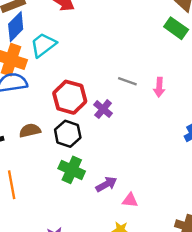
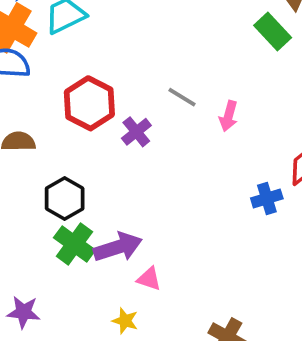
black hexagon: (68, 134) -> (65, 199), moved
green cross: (72, 170) -> (74, 244), moved
purple arrow: (106, 184) -> (118, 247), size x1.4

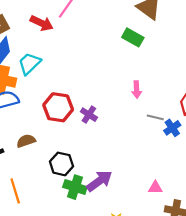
green rectangle: (273, 32) -> (133, 37), moved
gray line: (182, 97) -> (155, 117), moved
pink triangle: (149, 279) -> (155, 188), moved

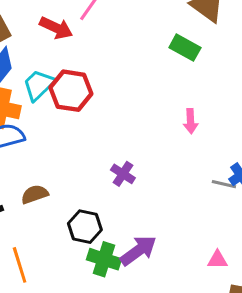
red hexagon: (58, 107) -> (71, 91), moved
purple cross: (89, 115) -> (123, 174), moved
gray line: (155, 117) -> (224, 184), moved

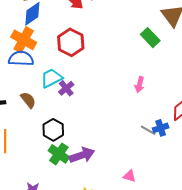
cyan trapezoid: (39, 85) -> (52, 78), moved
purple cross: (123, 174) -> (66, 88), moved
brown semicircle: (35, 194) -> (28, 100), turned 54

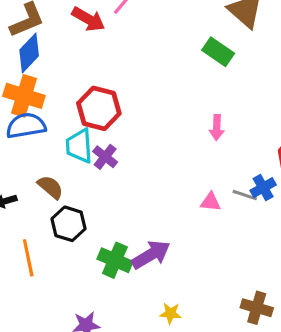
red hexagon: (71, 42) -> (99, 108), moved
cyan trapezoid: (52, 78) -> (79, 146), turned -55
black hexagon: (53, 130) -> (69, 224), moved
pink triangle: (129, 176) -> (210, 202), moved

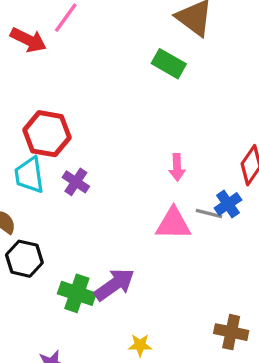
pink arrow: (217, 128) -> (177, 167), moved
purple cross: (105, 157) -> (76, 182), moved
pink triangle: (210, 202) -> (173, 224), size x1.6

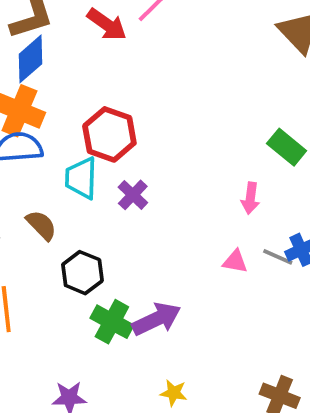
green rectangle: (169, 64) -> (287, 147), moved
pink triangle: (173, 224) -> (235, 261), size x0.6
black hexagon: (24, 259) -> (82, 273), moved

